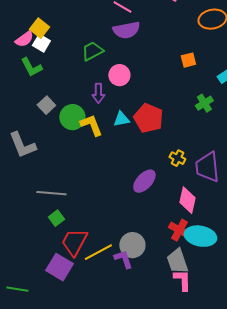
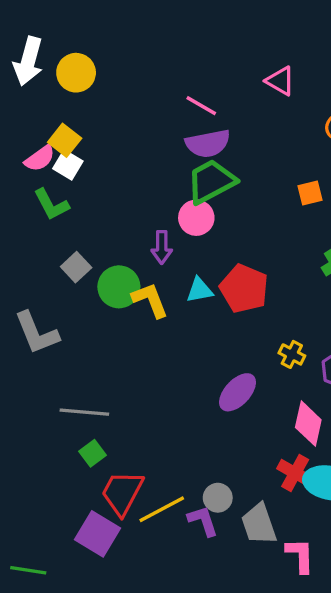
green trapezoid: (92, 51) -> (211, 181), moved, size x1.4
gray circle: (132, 245) -> (218, 498), size x0.7
gray trapezoid: (177, 261) -> (259, 524), moved

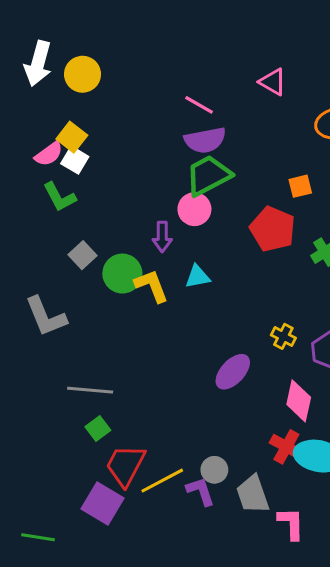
red pentagon: (244, 289) -> (273, 229), moved

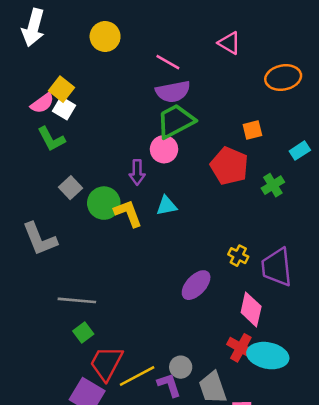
yellow circle: (83, 74) -> (105, 37), moved

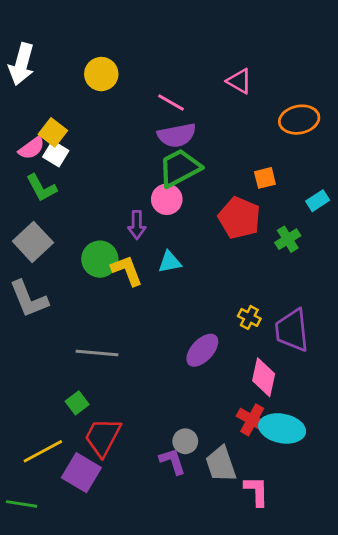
gray square: (70, 188) -> (33, 242), moved, size x1.5
gray line: (77, 300) -> (97, 353), moved
yellow line: (137, 376) -> (43, 451), moved

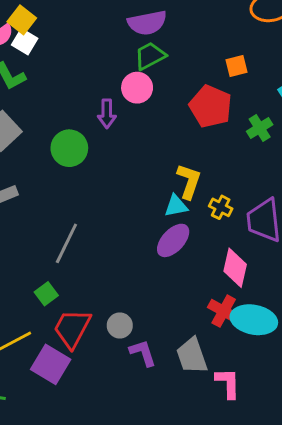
green trapezoid: (180, 168) -> (150, 56), size x0.7
cyan triangle: (170, 262) -> (176, 206), moved
yellow L-shape: (127, 270) -> (189, 181), moved, turned 40
gray line: (97, 353) -> (66, 243), turned -69
gray circle: (185, 441) -> (120, 325), moved

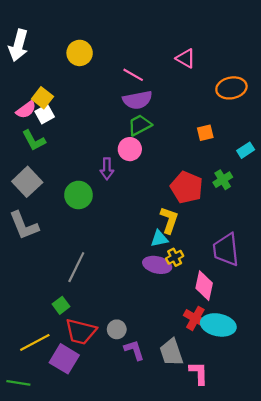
white square: (25, 42) -> (45, 114), turned 30
red pentagon: (211, 106) -> (187, 187), moved
yellow cross: (221, 207) -> (175, 257), moved, turned 35
purple ellipse: (173, 240) -> (157, 265), turned 60
red trapezoid: (72, 328) -> (81, 332), turned -104

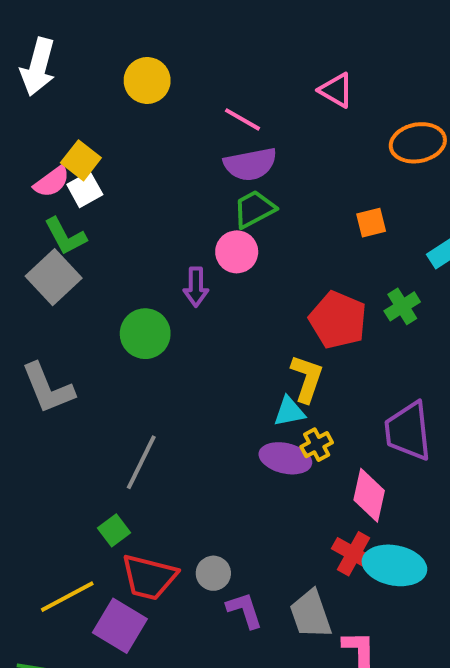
gray square: (27, 182) -> (54, 277), moved

